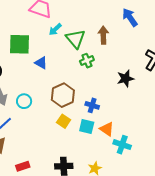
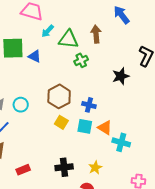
green triangle: (75, 39) -> (68, 39), turned -40
blue triangle: (41, 63) -> (35, 56), moved

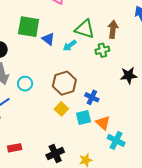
cyan arrow: (48, 31) -> (70, 45), moved
green cross: (81, 60) -> (102, 50), moved
cyan square: (85, 126) -> (84, 118), turned -35
black cross: (64, 167) -> (55, 154), turned -30

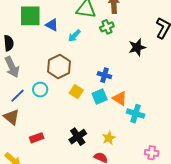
cyan arrow: (70, 45) -> (74, 36), moved
brown hexagon: (64, 83) -> (59, 67), moved
cyan circle: (25, 84) -> (40, 90), moved

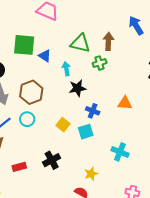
cyan arrow: (74, 36) -> (66, 69), turned 120
black star: (137, 47) -> (77, 88), moved
brown hexagon: (59, 67) -> (31, 92), moved
orange triangle: (120, 98) -> (125, 103), moved, turned -35
black cross: (78, 137) -> (52, 160), moved

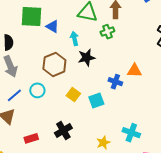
brown hexagon: (31, 92) -> (54, 64), moved
blue cross: (93, 111) -> (115, 82), moved
cyan cross: (120, 152) -> (131, 133), moved

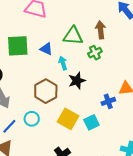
blue triangle: (52, 26) -> (46, 49), moved
blue cross: (115, 82) -> (108, 101), turned -32
yellow square: (73, 95) -> (68, 119), size x1.5

